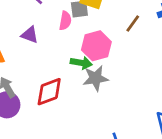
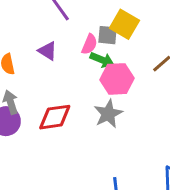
green arrow: (81, 63) -> (102, 60), moved
gray star: (96, 78) -> (108, 114), turned -30

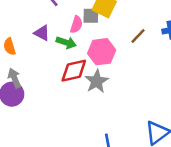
green arrow: (102, 60) -> (66, 42), moved
red diamond: (55, 117) -> (74, 71), moved

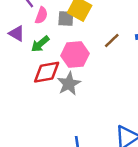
pink semicircle: (76, 25) -> (41, 15), moved
green arrow: (66, 42) -> (40, 44), turned 120

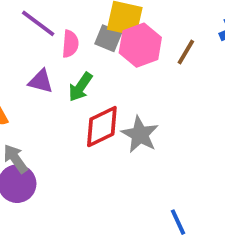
gray square: (66, 18) -> (108, 38), turned 35
pink hexagon: (75, 55) -> (140, 45), moved

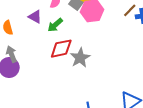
brown line: (186, 52) -> (130, 10), moved

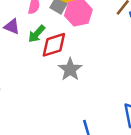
red diamond: (61, 49) -> (54, 45), moved

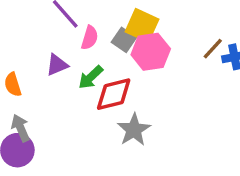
purple triangle: (12, 27) -> (57, 65), turned -49

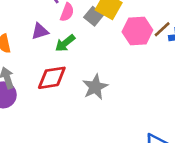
pink hexagon: (151, 52) -> (137, 31), moved
red diamond: (114, 94) -> (52, 78), moved

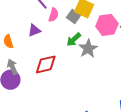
green arrow: (65, 43) -> (74, 39), moved
gray star: (95, 87) -> (88, 49), moved

